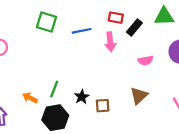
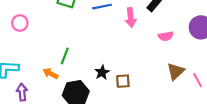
green line: (54, 89) -> (65, 56), moved
brown triangle: (139, 96) -> (176, 71), moved

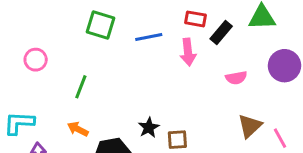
green line: (65, 56) -> (81, 87), moved

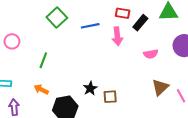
green square: (100, 25) -> (57, 17), turned 30

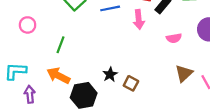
orange arrow: (41, 89) -> (58, 76), size x1.5
brown square: (110, 97) -> (131, 83), turned 32

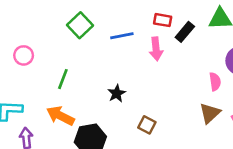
pink semicircle: (174, 38) -> (215, 82), moved, turned -88
black star: (110, 74) -> (117, 93), moved

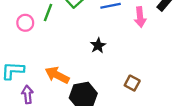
green line: (63, 79) -> (48, 13), moved
black star: (117, 93) -> (98, 46), moved

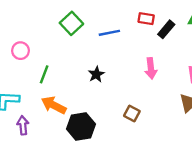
green line: (48, 13) -> (44, 74), moved
pink arrow: (140, 17) -> (151, 68), moved

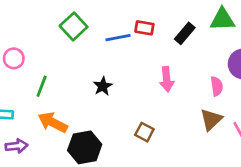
red rectangle: (146, 19) -> (144, 28), moved
purple arrow: (23, 125) -> (17, 146), turned 90

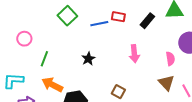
brown triangle: (211, 120) -> (166, 83), turned -30

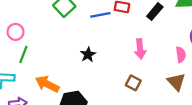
green line: (44, 59) -> (23, 55), moved
brown square: (118, 92) -> (133, 83), moved

